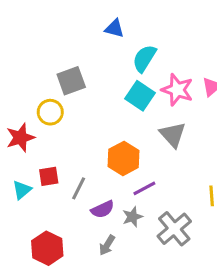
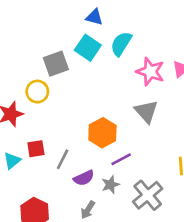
cyan square: (140, 96) -> (88, 48), moved

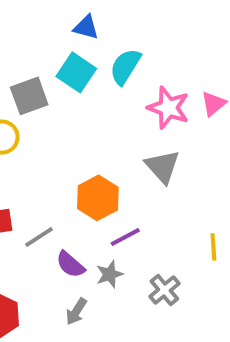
gray line: (63, 159) -> (39, 237), turned 30
purple semicircle: (84, 178) -> (70, 265), turned 66
gray cross: (148, 195) -> (164, 290), size x0.7

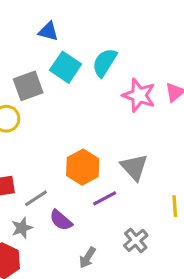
blue triangle: (86, 27) -> (48, 31), moved
gray triangle: (162, 166) -> (134, 167), moved
gray star: (110, 274) -> (22, 228), moved
gray arrow: (76, 312) -> (87, 258), moved

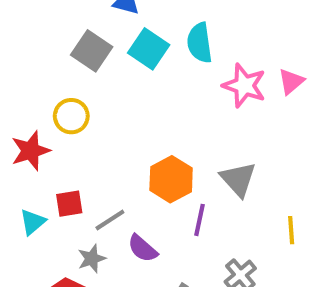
cyan semicircle: (105, 63) -> (200, 43), turned -40
gray square: (28, 86) -> (92, 51), moved, turned -36
purple line: (105, 198) -> (200, 220), turned -50

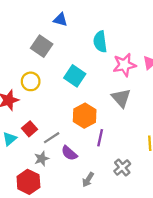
cyan square: (149, 49) -> (75, 76), moved
pink star: (244, 86) -> (124, 65), turned -30
gray triangle: (238, 179) -> (121, 98), moved
red square: (69, 204) -> (30, 129), turned -32

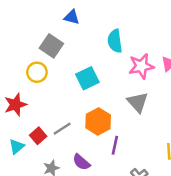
cyan square: (75, 76) -> (87, 78), turned 30
yellow circle: (31, 81) -> (37, 72), moved
gray line: (52, 138) -> (62, 129), moved

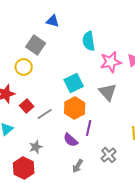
cyan square: (87, 78) -> (74, 83), moved
red square: (38, 136) -> (27, 106), moved
purple semicircle: (81, 162) -> (71, 140), moved

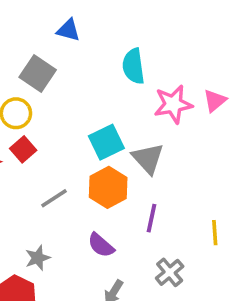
gray triangle: (108, 92) -> (148, 158), moved
red square: (27, 106) -> (23, 149), moved
purple line: (89, 128) -> (151, 218), moved

